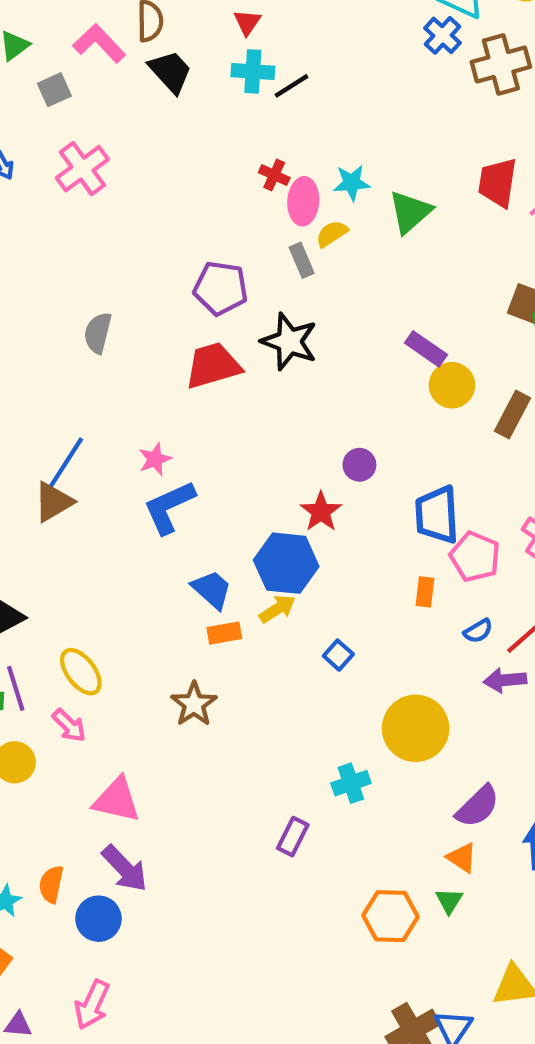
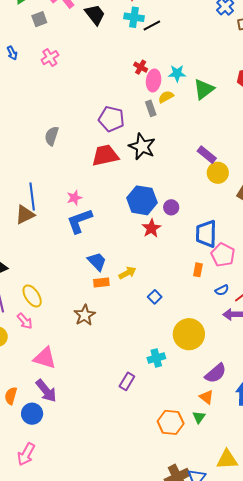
pink cross: (82, 169) -> (50, 58), size x0.7
blue line: (66, 463) -> (32, 196), turned -44
blue hexagon: (286, 563) -> (142, 200), moved

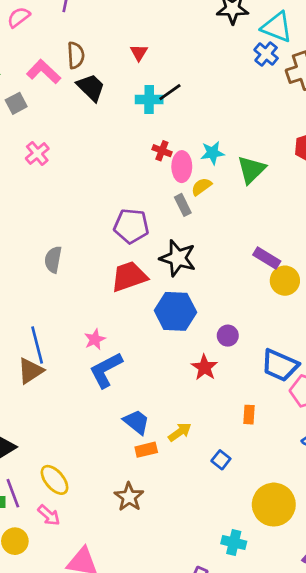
cyan cross: (134, 17) -> (149, 100), moved
blue hexagon: (142, 200) -> (175, 311), moved
blue trapezoid: (206, 234) -> (280, 365), turned -60
orange rectangle: (198, 270) -> (249, 415), moved
cyan cross: (156, 358) -> (234, 542), turned 36

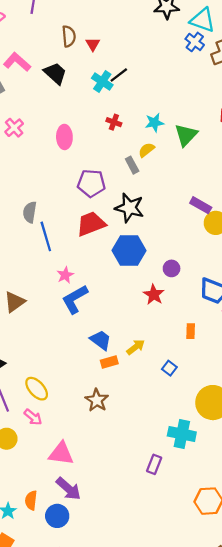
brown semicircle: (76, 55) -> (69, 36), moved
cyan cross: (149, 100) -> (102, 82), turned 35
pink ellipse: (182, 167) -> (64, 137), moved
blue line: (37, 345) -> (46, 236), moved
cyan cross: (234, 542) -> (182, 434), size x1.4

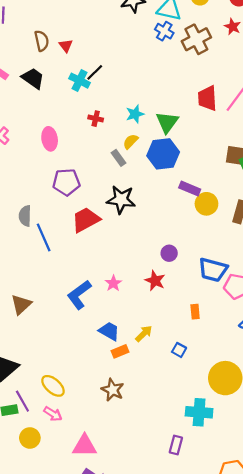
purple pentagon: (91, 183) -> (66, 182), moved
blue hexagon: (129, 250) -> (163, 154), moved
pink star: (65, 275) -> (113, 283), moved

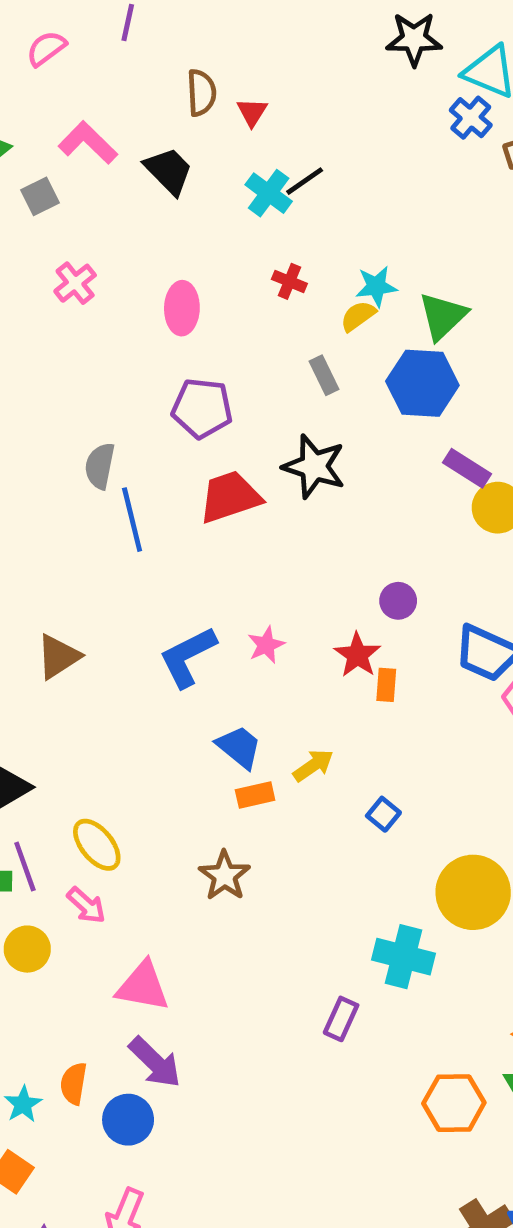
yellow semicircle: (131, 141) -> (358, 316), moved
orange rectangle: (195, 312) -> (386, 685), moved

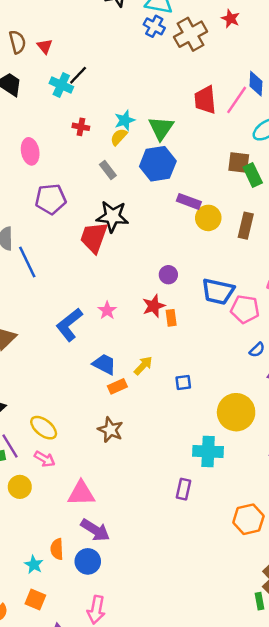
red trapezoid: (230, 497) -> (94, 237), moved, turned -40
red star: (357, 655) -> (154, 306), turned 30
blue square: (383, 814) -> (183, 383), turned -35

